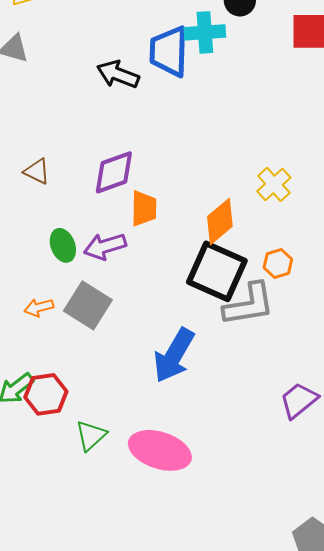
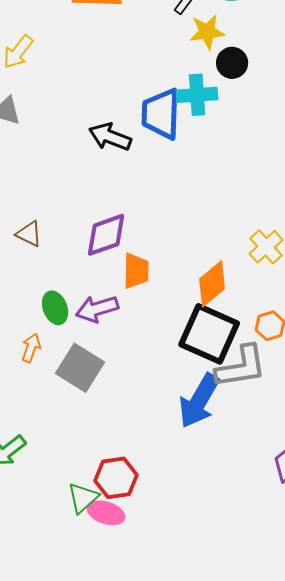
orange arrow: (39, 307) -> (31, 348), moved, turned 124
blue arrow: (174, 355) -> (199, 401), moved
red hexagon: (46, 394) -> (116, 478), moved
pink ellipse: (160, 450) -> (106, 513), moved, size x0.6

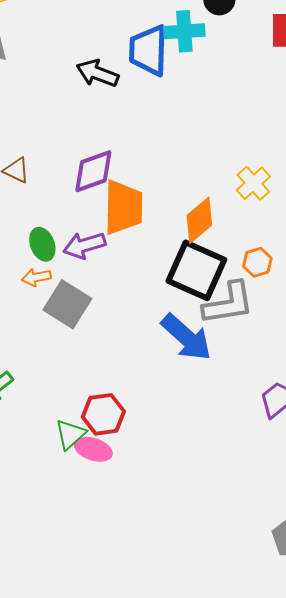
orange trapezoid: (136, 271) -> (123, 207), size x1.5
orange arrow: (31, 348) -> (36, 277), moved, turned -120
blue arrow: (199, 401) -> (186, 337), turned -78

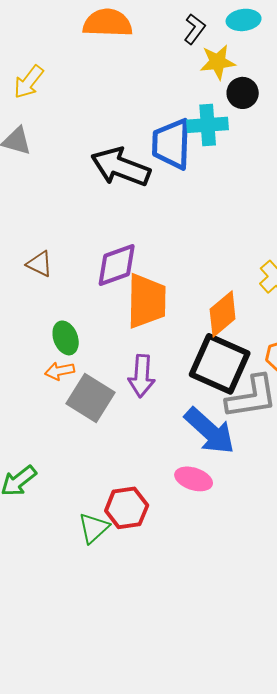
black arrow: (97, 73) -> (121, 167), size x1.4
purple arrow: (84, 245) -> (142, 376), moved, turned -69
pink ellipse: (93, 449) -> (194, 479), moved

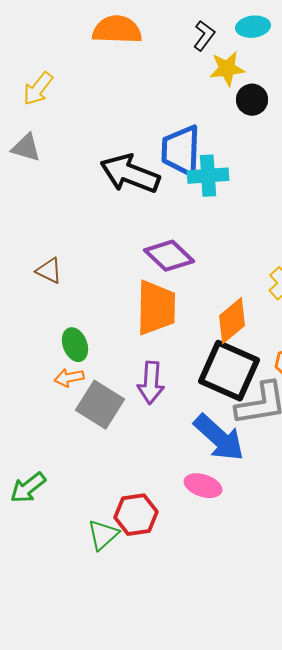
cyan cross: (208, 125) -> (208, 176), moved
purple diamond: (117, 265) -> (169, 256), moved, turned 63

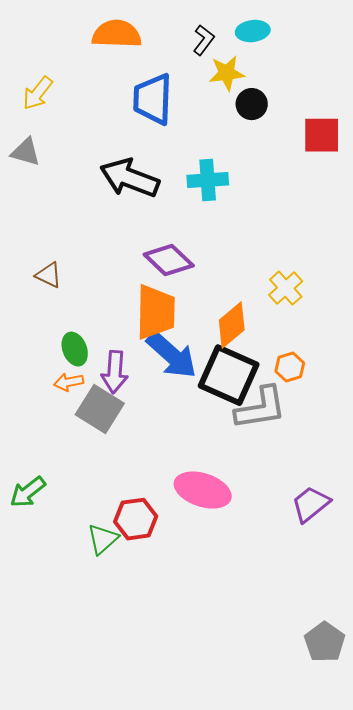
blue trapezoid: (181, 151) -> (153, 99), moved
purple arrow: (151, 383) -> (115, 372), moved
blue arrow: (219, 438) -> (172, 355), moved
pink ellipse: (203, 486) -> (203, 490), size x1.5

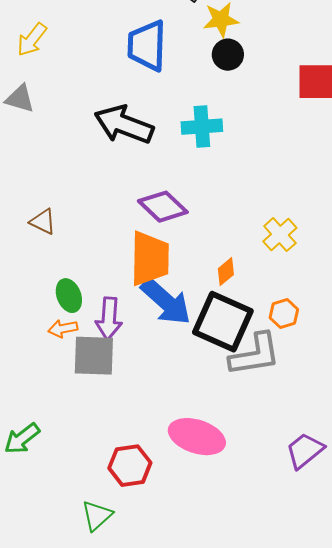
black circle: (252, 104) -> (228, 55), moved
orange diamond: (232, 325) -> (226, 272), size x0.6
gray square: (100, 409) -> (94, 356), turned -30
green triangle: (103, 539) -> (97, 516), moved

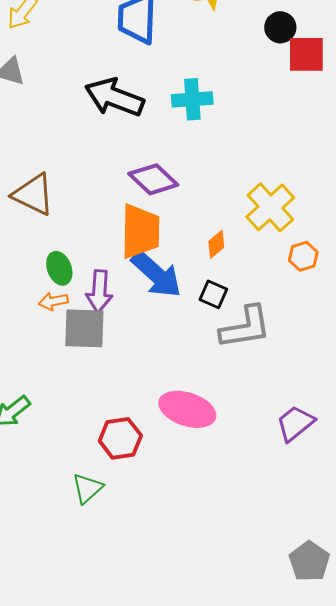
black circle: (228, 55) -> (280, 27), moved
brown triangle: (43, 222) -> (33, 194), size x1.6
yellow cross: (280, 235) -> (270, 207), size x1.4
orange hexagon: (284, 314) -> (303, 256), moved
black square: (223, 322) -> (213, 294), size x0.5

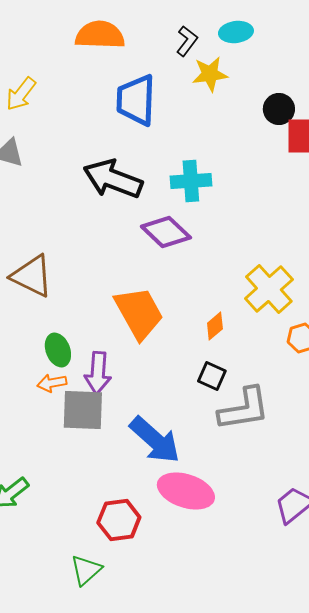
purple diamond: (153, 179) -> (166, 232), moved
orange trapezoid: (140, 231) -> (139, 313), turned -30
blue arrow: (156, 274) -> (155, 440), moved

